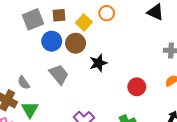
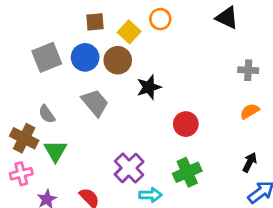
gray square: (33, 19) -> (47, 57), moved
red circle: (137, 87) -> (186, 124), moved

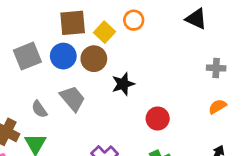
brown square: (95, 22) -> (73, 23), size x1.5
gray semicircle: (47, 114) -> (39, 109), moved

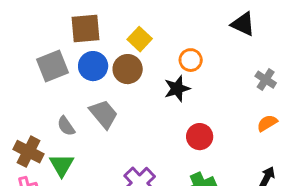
orange circle: (134, 20) -> (191, 60), moved
brown square: (73, 23) -> (86, 29), moved
gray cross: (216, 68) -> (266, 80), turned 30
black star: (123, 84) -> (177, 89), moved

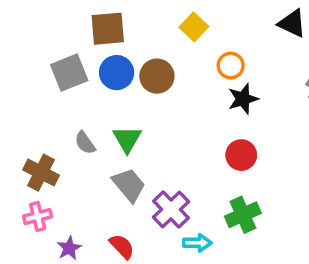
yellow square: (140, 39) -> (194, 27), moved
black star: (177, 89) -> (243, 99), moved
gray trapezoid: (104, 114) -> (129, 185), moved
green triangle: (62, 165) -> (127, 139), moved

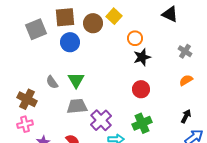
gray square: (69, 73) -> (36, 29), moved
brown circle: (157, 76) -> (93, 23), moved
gray trapezoid: (129, 185) -> (77, 106), turned -55

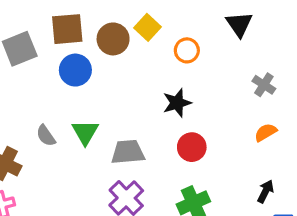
black triangle: (170, 14) -> (239, 24), turned 30
orange circle: (135, 38) -> (187, 50), moved
black star: (142, 57) -> (177, 103), moved
gray trapezoid: (77, 106) -> (128, 152), moved

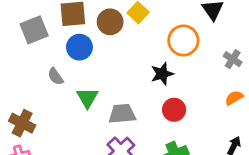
orange circle: (187, 50) -> (183, 40), moved, size x1.5
gray semicircle: (46, 136) -> (55, 76), moved

